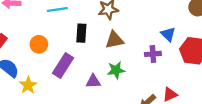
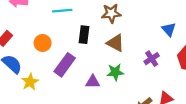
blue triangle: (168, 34) -> (169, 29), moved
brown triangle: (114, 40) -> (115, 43), turned 36
purple cross: (153, 54) -> (152, 59), turned -32

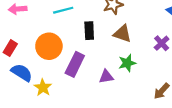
orange circle: (43, 43) -> (49, 46), size x1.5

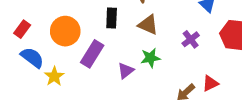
purple triangle: (106, 77) -> (126, 71), turned -35

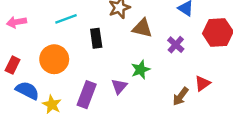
brown triangle: (148, 25) -> (142, 28), moved
purple rectangle: (92, 54) -> (87, 95), moved

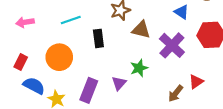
purple cross: (176, 45) -> (172, 45), size x1.6

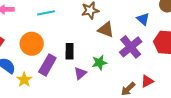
black rectangle: (98, 38) -> (70, 51), moved
purple rectangle: (89, 90) -> (47, 65), moved

